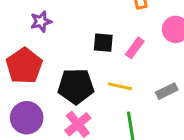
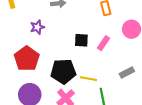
yellow line: (120, 86) -> (89, 79), moved

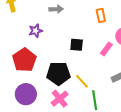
pink rectangle: (103, 43) -> (106, 49), moved
yellow line: (89, 79) -> (82, 81), turned 35

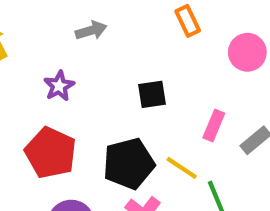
pink rectangle: (106, 49) -> (214, 125), moved

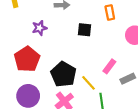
black square: (152, 94) -> (85, 30), moved
black pentagon: (129, 164) -> (63, 74), turned 30

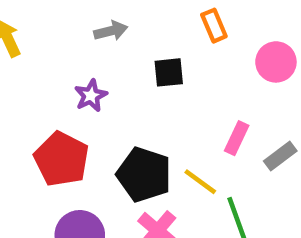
purple star: (39, 28) -> (91, 96), moved

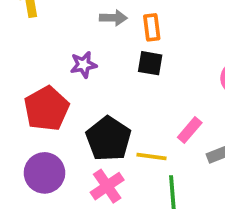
orange rectangle: (214, 26) -> (152, 27), moved
yellow line: (200, 182) -> (151, 157), turned -44

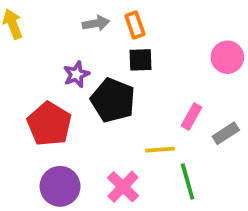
black pentagon: (109, 139) -> (113, 100), moved

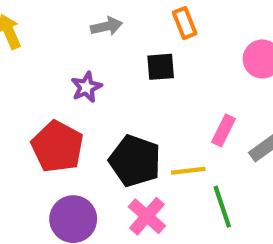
orange rectangle: (135, 25) -> (185, 23), moved
black pentagon: (113, 100) -> (135, 161), moved

